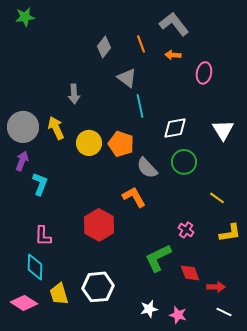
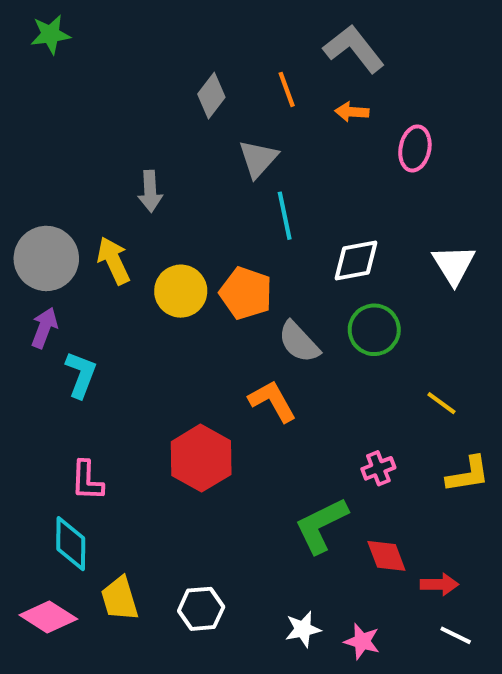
gray triangle: (127, 78) -> (258, 159), turned 35
pink cross: (186, 230) -> (378, 468), turned 35
white hexagon: (98, 287) -> (201, 609), moved, size x0.7

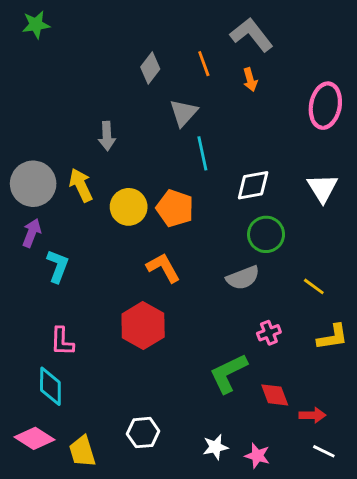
orange arrow: (352, 112) -> (250, 80), turned -110
pink ellipse: (415, 148) -> (325, 106), moved, size x1.4
gray semicircle: (299, 342) -> (243, 278), moved, turned -68
orange L-shape: (272, 401) -> (163, 268), moved
yellow trapezoid: (120, 599) -> (82, 451), moved

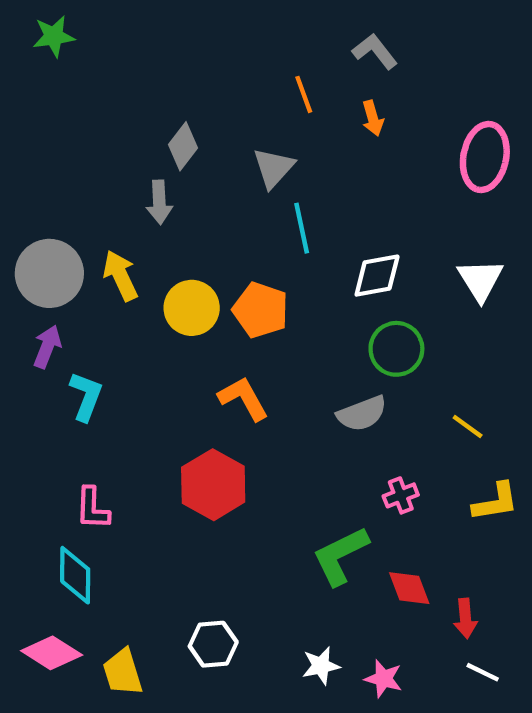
gray L-shape: (252, 35) -> (375, 51), size x0.7
gray diamond: (150, 68) -> (183, 146), moved
red arrow: (312, 415) -> (465, 618), turned 85

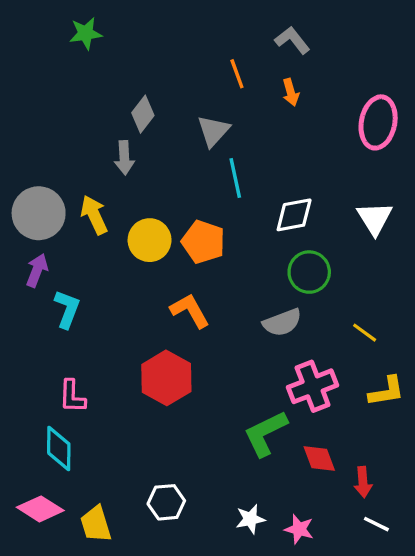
green star: (54, 36) -> (86, 33), moved
pink cross: (401, 495) -> (313, 386), size x1.8

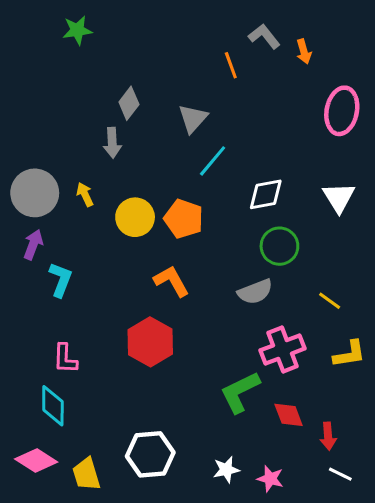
orange line: (237, 74) -> (231, 65), moved
orange arrow: (291, 92) -> (304, 52), moved
cyan line: (235, 178) -> (213, 161), turned 52
yellow arrow: (94, 215) -> (85, 194), size x0.7
white hexagon: (166, 502) -> (150, 454), size x1.4

